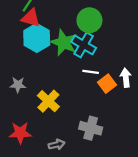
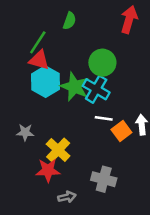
red star: (20, 133) -> (48, 170), moved

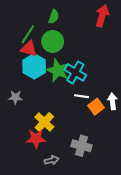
green circle: (102, 63) -> (53, 42), moved
gray star: (25, 132) -> (15, 97), moved

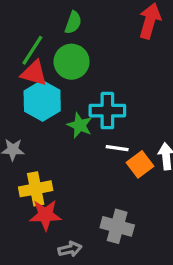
green star: (58, 70) -> (80, 125), moved, size x0.7
cyan cross: (75, 72) -> (107, 111), turned -30
yellow cross: (44, 122) -> (36, 189), moved, turned 36

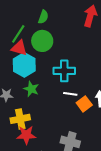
green star: (80, 125) -> (31, 89), moved

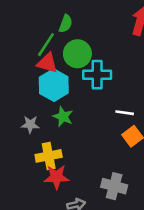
green semicircle: (43, 17) -> (66, 24), moved
cyan cross: (64, 71) -> (97, 75), moved
white line: (70, 94) -> (125, 113), moved

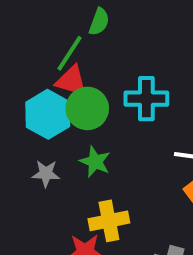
green circle: (77, 54) -> (87, 108), moved
cyan hexagon: (54, 85) -> (48, 114), moved
yellow cross: (49, 156) -> (109, 221), moved

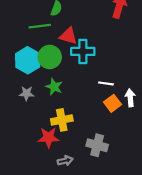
green line: (70, 53) -> (40, 26), turned 50
red triangle: (71, 81) -> (68, 36), moved

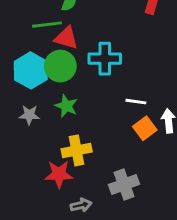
red triangle: (68, 36) -> (66, 38), moved
gray cross: (97, 145) -> (124, 184), turned -35

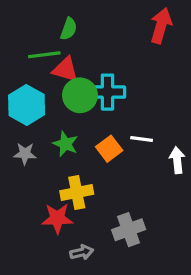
green circle: (60, 66) -> (80, 95), moved
orange square: (145, 128) -> (109, 149), moved

